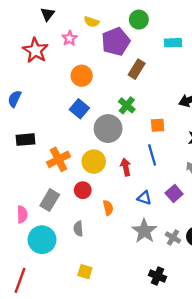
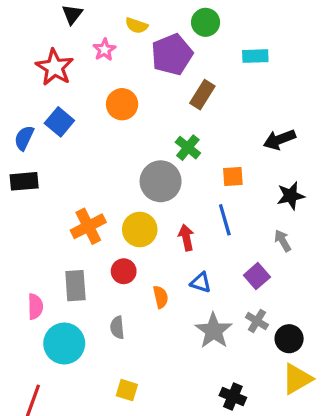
blue square: (79, 109) -> (59, 122), moved
black rectangle: (25, 140) -> (24, 181), moved
blue triangle: (144, 198) -> (201, 282), moved
gray rectangle: (50, 200) -> (75, 286), turned -35
gray cross: (173, 238) -> (257, 321), moved

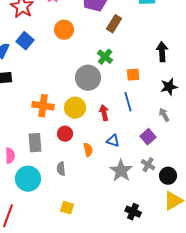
black arrow: (279, 140) -> (162, 52), turned 108
orange cross: (88, 226) -> (43, 106), turned 35

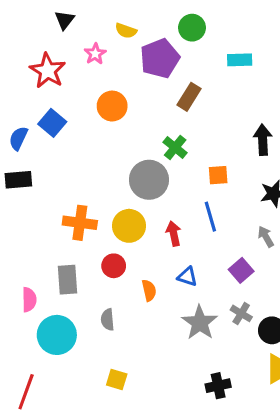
black cross: (133, 212) -> (218, 386), turned -35

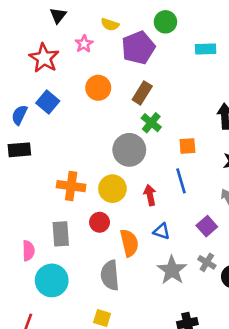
brown rectangle: (189, 97) -> (142, 93), moved
orange semicircle: (149, 290) -> (129, 243), size x1.5
gray semicircle: (108, 320) -> (110, 275), moved, size x1.6

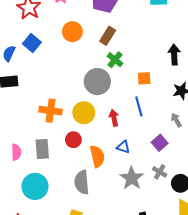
pink semicircle: (28, 251) -> (16, 152), moved

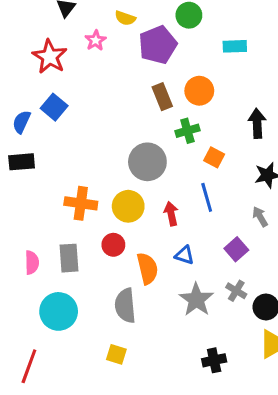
orange circle: (72, 32) -> (199, 91), moved
brown rectangle: (108, 36) -> (162, 97), turned -54
green cross: (115, 60) -> (187, 131), moved, turned 35
orange square: (144, 78) -> (214, 157), turned 32

